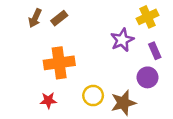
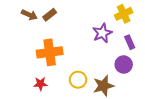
brown arrow: (35, 18) -> (29, 15), turned -91

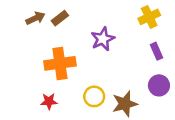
brown arrow: (29, 15) -> (35, 18), turned -49
purple star: (102, 33) -> (103, 39), moved
purple circle: (124, 64) -> (159, 85), moved

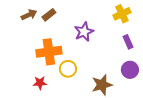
yellow circle: (94, 96) -> (68, 69), moved

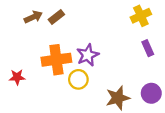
purple star: (84, 32) -> (88, 55), moved
purple circle: (130, 70) -> (151, 93), moved
red star: (40, 83) -> (17, 77), moved

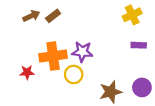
purple rectangle: (148, 48) -> (139, 45), turned -64
purple star: (88, 55) -> (82, 52), turned 30
red star: (17, 77) -> (27, 72), moved

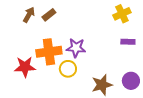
brown arrow: (31, 16) -> (29, 15), turned -35
red star: (27, 72) -> (25, 67), size x1.5

